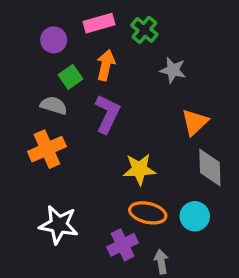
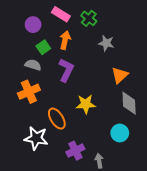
pink rectangle: (99, 23) -> (61, 14), turned 48
orange ellipse: (148, 213) -> (57, 119), moved, turned 45

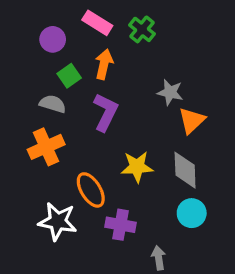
gray star: (106, 43) -> (170, 92), moved
gray diamond: (129, 103) -> (185, 170), moved
purple cross: (75, 151) -> (120, 225), moved, turned 36

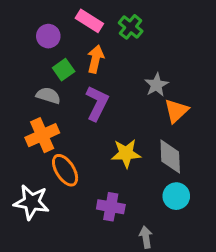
gray star: (170, 92) -> (156, 85), turned 30
orange ellipse: (91, 190) -> (65, 170), moved
white star: (58, 221) -> (32, 202), moved

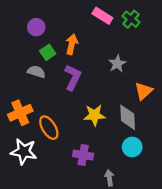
pink rectangle: (89, 21) -> (102, 16), moved
green cross: (131, 27) -> (131, 19), moved
orange triangle: (176, 111) -> (144, 91), moved
orange cross: (42, 135) -> (20, 113), moved

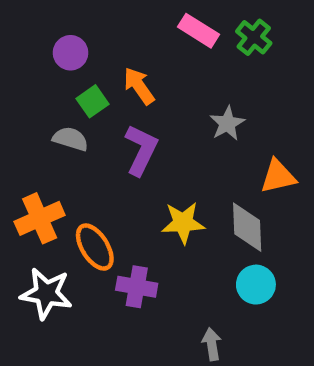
orange arrow: (72, 44) -> (139, 86), turned -48
orange triangle: (144, 91) -> (278, 176), turned 30
purple cross: (83, 155) -> (137, 287), moved

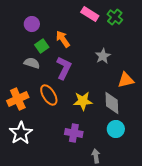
orange ellipse: (95, 247) -> (49, 95), moved
purple cross: (137, 287) -> (74, 133), moved
white star: (46, 293) -> (21, 133), turned 30

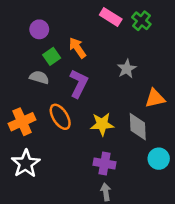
cyan circle: (116, 129) -> (159, 159), moved
purple cross: (74, 133) -> (105, 164), moved
gray arrow: (96, 156) -> (106, 192), moved

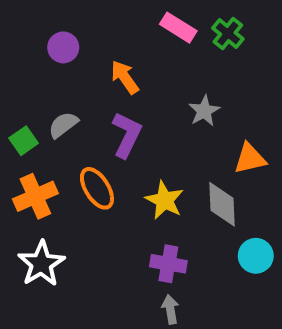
green square: (52, 56) -> (24, 141), moved
gray semicircle: (39, 77) -> (63, 125), turned -54
yellow star: (102, 124) -> (164, 200), turned 30

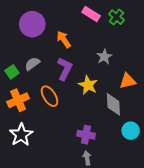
purple circle: (63, 47) -> (32, 24), size x1.6
yellow star: (164, 200) -> (88, 85), moved

